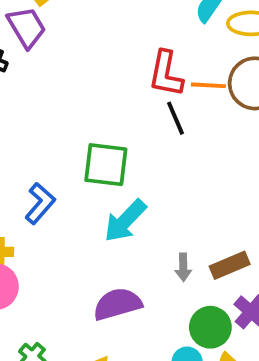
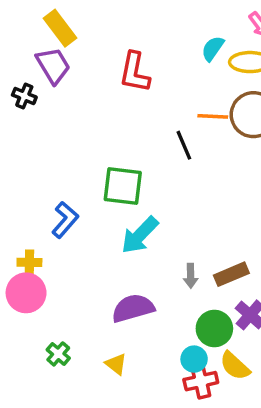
red L-shape: (166, 74) -> (135, 72), moved

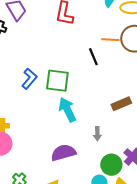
blue L-shape: (65, 220) -> (29, 79), moved
cyan arrow: (140, 235) -> (67, 110), turned 110
brown rectangle: (231, 274) -> (121, 104), moved

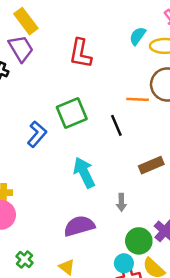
orange line: (110, 40) -> (138, 99), moved
black line: (93, 57) -> (116, 125), moved
green square: (57, 81) -> (72, 113), moved, turned -30

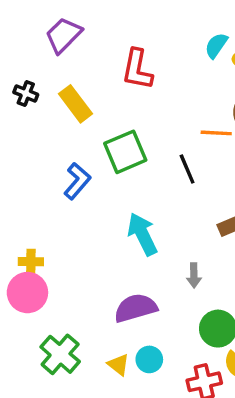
yellow rectangle: (26, 21) -> (76, 104), moved
purple trapezoid: (21, 48) -> (63, 35), moved, turned -104
green cross: (25, 260) -> (60, 354), size x1.6
cyan circle: (124, 263) -> (149, 359), moved

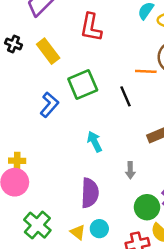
cyan arrow: (142, 234) -> (95, 142), size x0.7
purple semicircle: (136, 308) -> (90, 193), turned 108

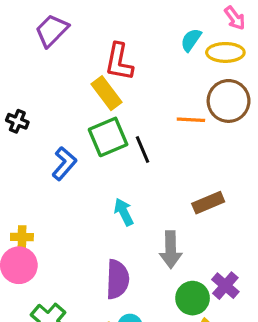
black cross: (14, 44) -> (17, 121), moved
yellow rectangle: (48, 51) -> (106, 93), moved
black line: (126, 96) -> (142, 149), moved
gray arrow: (130, 170) -> (171, 250), size x1.6

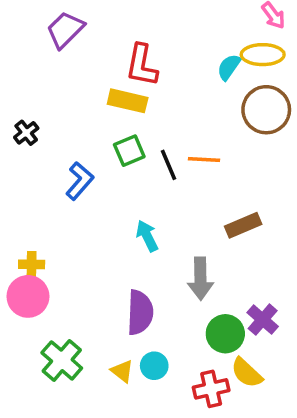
cyan semicircle: (191, 40) -> (229, 67), moved
yellow rectangle: (106, 93) -> (128, 101), turned -40
orange line: (191, 120) -> (204, 160), moved
black cross: (17, 121) -> (26, 133), turned 30
green square: (108, 137) -> (129, 151), size x0.7

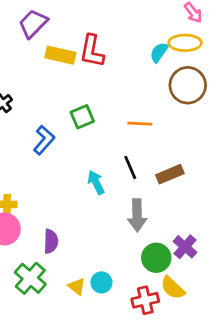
yellow rectangle: (128, 101) -> (60, 55), moved
black line: (168, 165) -> (130, 167), moved
purple semicircle: (140, 312) -> (51, 241), moved, size x0.7

